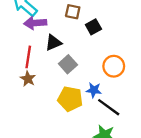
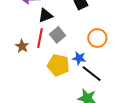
red line: (28, 57) -> (40, 38), moved

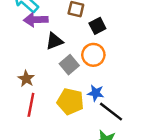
red line: (40, 38) -> (31, 105), moved
orange circle: (97, 38) -> (93, 55), moved

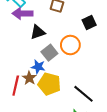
black square: (97, 26) -> (89, 23), moved
brown star: (26, 79) -> (29, 78), moved
blue star: (96, 93) -> (38, 67), moved

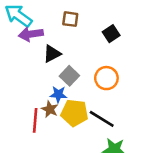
orange circle: (70, 45) -> (106, 78), moved
black line: (84, 94) -> (102, 119), moved

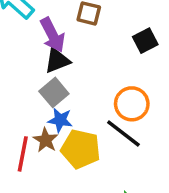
purple arrow: (31, 34) -> (53, 35), moved, turned -115
gray square: (69, 76) -> (54, 92), moved
black line: (102, 119) -> (123, 133), moved

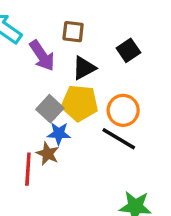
black triangle: (57, 61) -> (84, 68), moved
yellow pentagon: (81, 149) -> (80, 103), moved

